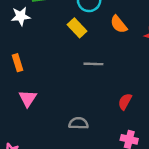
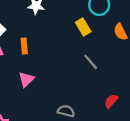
gray line: (93, 64) -> (91, 62), turned 35

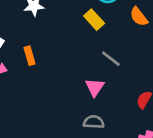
pink triangle: (26, 79) -> (95, 87), moved

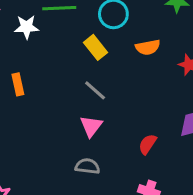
orange semicircle: (139, 17) -> (148, 47), turned -66
gray line: (111, 59) -> (95, 90), moved

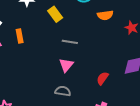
yellow rectangle: (95, 47) -> (55, 14), moved
gray line: (95, 90) -> (70, 42), turned -35

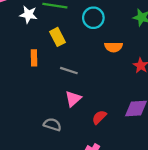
orange rectangle: (20, 36) -> (34, 58), moved
pink triangle: (66, 65) -> (73, 99), moved

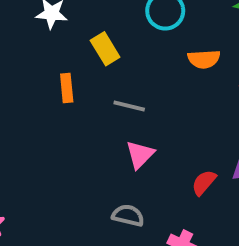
red semicircle: (99, 117) -> (204, 183), moved
gray semicircle: (52, 125) -> (128, 215), moved

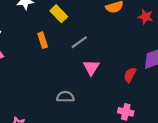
gray line: (129, 106) -> (79, 42), turned -36
gray semicircle: (128, 215) -> (65, 97), moved

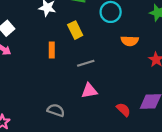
pink triangle: (91, 67) -> (89, 91), turned 30
red semicircle: (130, 75) -> (123, 110), turned 88

